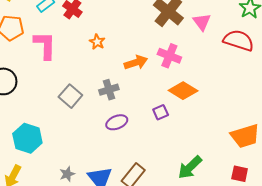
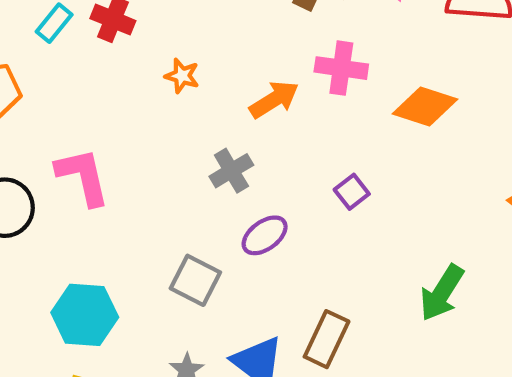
pink L-shape: (45, 45) -> (83, 177), moved
orange diamond: (183, 91) -> (425, 106), moved
gray square: (70, 96) -> (195, 280), moved

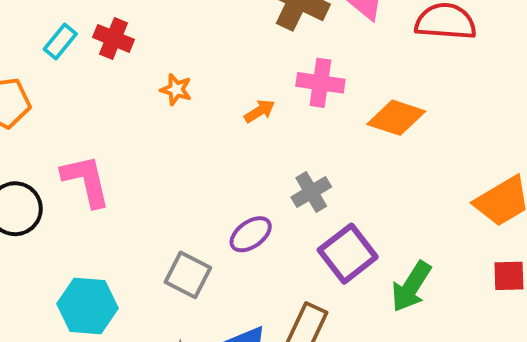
orange arrow: (274, 99) -> (260, 111), size x0.7
gray cross: (231, 171) -> (311, 192), moved
purple square: (352, 192) -> (348, 254), moved, size x1.8

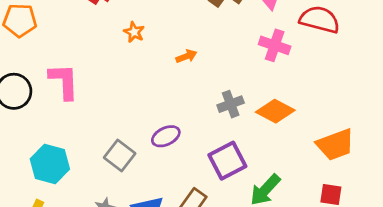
pink cross: (320, 83) -> (275, 45), moved
orange diamond: (396, 118) -> (275, 111), moved
gray cross: (311, 192) -> (231, 104), moved

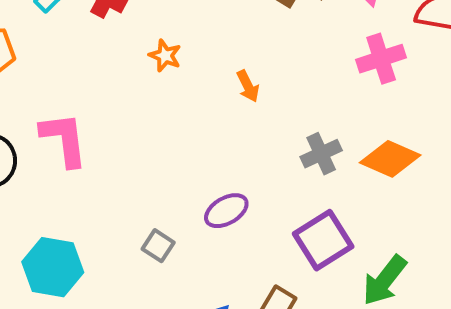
pink cross: (275, 45) -> (381, 59), turned -32
orange arrow: (186, 56) -> (248, 86), turned 90
gray square: (120, 156) -> (158, 246), size x0.7

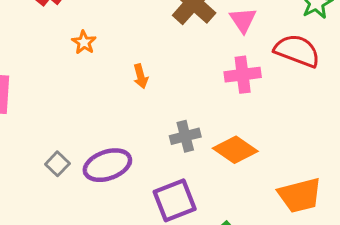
purple ellipse: (226, 211) -> (107, 165), size x1.4
gray square: (158, 246) -> (57, 164), moved

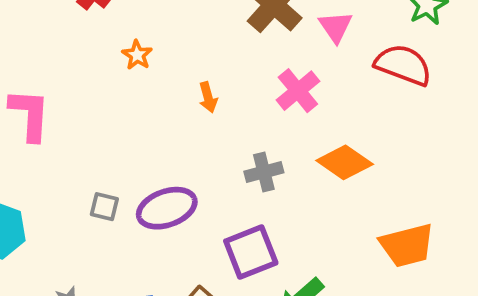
pink cross: (243, 75) -> (298, 91), moved, turned -32
orange diamond: (235, 150) -> (345, 162), moved
gray square: (57, 164) -> (104, 207), turned -30

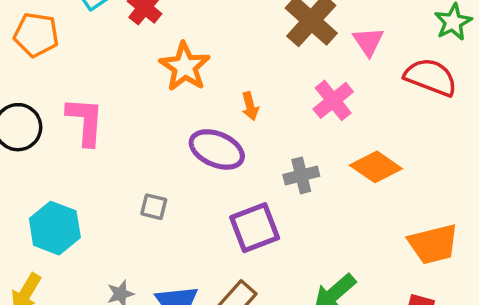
orange star: (137, 55) -> (185, 67), size x1.8
purple ellipse: (167, 208) -> (217, 149), moved, turned 42
purple square: (251, 252) -> (255, 228), moved

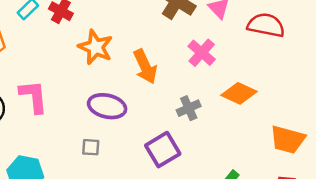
orange arrow: (250, 106) -> (145, 67), size x1.8
purple ellipse: (217, 149) -> (107, 106), moved
orange trapezoid: (433, 244) -> (288, 140), turned 39

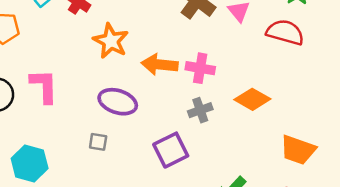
pink cross: (202, 53) -> (200, 68), moved, turned -36
orange arrow: (145, 67) -> (160, 65), turned 116

